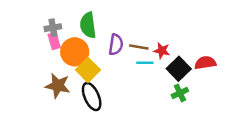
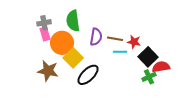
red semicircle: (205, 63) -> (161, 67), moved
black ellipse: (92, 97) -> (88, 75), moved, turned 70

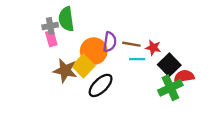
green semicircle: (73, 21) -> (66, 19), moved
orange circle: (62, 43) -> (94, 51), moved
brown star: (48, 71) -> (65, 71), moved
green cross: (149, 77) -> (170, 88), size x1.5

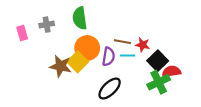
green semicircle: (66, 19) -> (80, 18), moved
pink rectangle: (51, 38) -> (22, 33), moved
purple semicircle: (110, 42) -> (108, 57), moved
black ellipse: (101, 85) -> (110, 89), moved

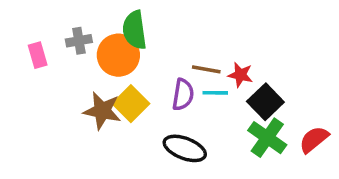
orange circle: (87, 48) -> (118, 55), moved
red semicircle: (171, 71) -> (314, 139), moved, turned -30
green cross: (159, 82) -> (267, 138), turned -30
black ellipse: (110, 89) -> (185, 148), turned 65

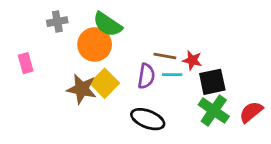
green semicircle: (135, 30) -> (108, 24), turned -48
gray cross: (79, 41) -> (57, 22), moved
pink rectangle: (38, 55) -> (26, 63), moved
black square: (265, 102) -> (212, 82), turned 32

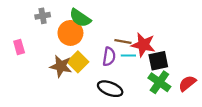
red star: (192, 60) -> (143, 45), size x1.6

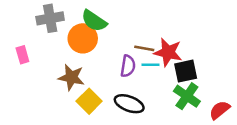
gray cross: (43, 16) -> (50, 18), size x1.5
yellow square: (78, 62) -> (89, 101), moved
red semicircle: (187, 83) -> (220, 110), moved

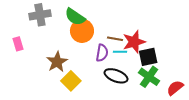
orange circle: (83, 38) -> (82, 31), moved
red star: (168, 52) -> (134, 42), turned -30
brown star: (71, 77) -> (57, 62), turned 30
black ellipse: (129, 104) -> (116, 76), moved

